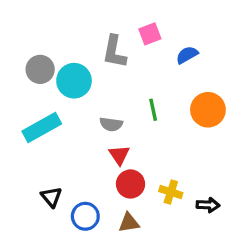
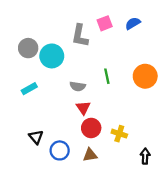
blue semicircle: (187, 55) -> (133, 23), moved
cyan rectangle: (42, 128) -> (29, 89), size x0.6
black arrow: (208, 205) -> (145, 156), moved, turned -91

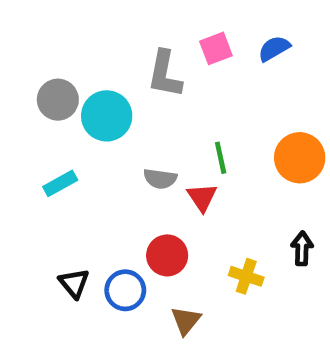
red triangle: (83, 108) -> (202, 197), moved
red circle: (91, 128) -> (167, 255), moved
blue circle: (60, 150) -> (125, 290), moved
brown triangle: (90, 155) -> (186, 321), turned -42
black arrow: (145, 156) -> (302, 248), moved

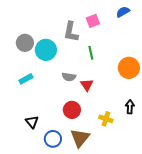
blue semicircle: (274, 48) -> (123, 12), moved
green line: (221, 158) -> (91, 53), moved
blue circle: (125, 290) -> (53, 139), moved
brown triangle: (186, 321) -> (80, 138), size x1.5

